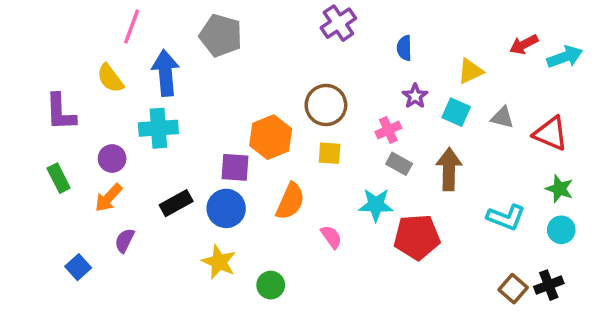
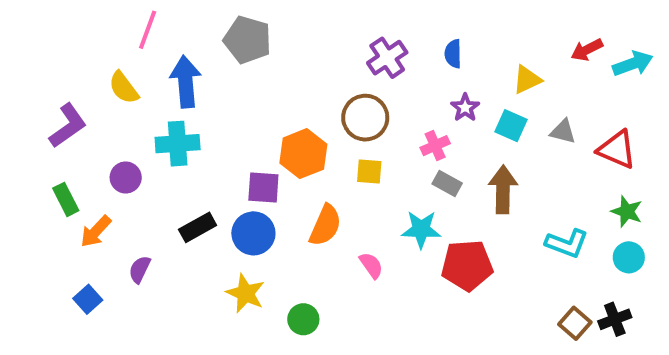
purple cross: (338, 23) -> (387, 58), moved
purple L-shape: (60, 112) -> (68, 126), turned -123
orange arrow: (108, 198) -> (96, 231), moved

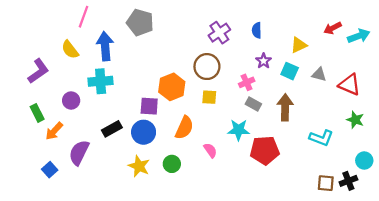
cyan circle: (629, 257) -> (364, 160), moved
purple semicircle: (140, 269) -> (79, 153), size x1.6
green circle: (303, 319) -> (172, 164), moved
brown square: (575, 323) -> (326, 183), turned -36

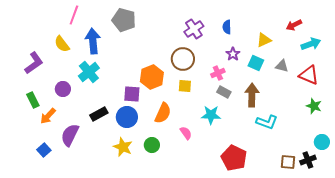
cyan arrow: (359, 36) -> (311, 44), moved
cyan cross: (101, 81) -> (89, 72), turned -35
cyan L-shape: (321, 138) -> (267, 122), moved
red pentagon: (265, 150) -> (234, 158), moved, turned 30

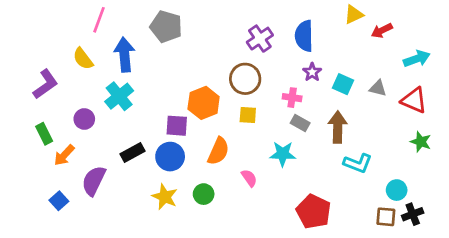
red arrow: (294, 25) -> (382, 31), moved
blue semicircle: (227, 27) -> (304, 36), size x1.6
yellow triangle: (264, 40) -> (354, 14), moved
pink cross: (218, 73) -> (292, 98), turned 32
cyan circle: (322, 142) -> (397, 190), moved

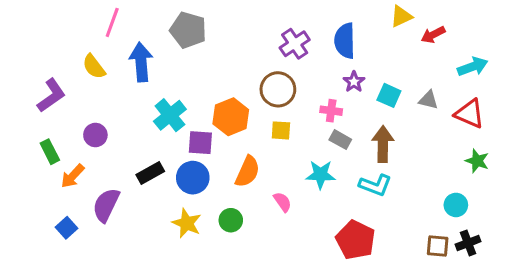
cyan cross: (119, 96) -> (170, 115), moved
cyan L-shape: (358, 163) -> (375, 185), moved
cyan circle: (397, 190) -> (456, 205), moved

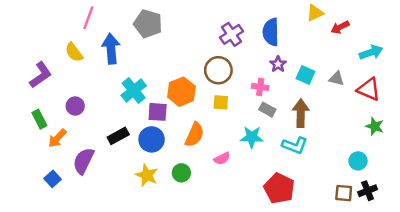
pink semicircle: (282, 202) -> (222, 159), turned 98

